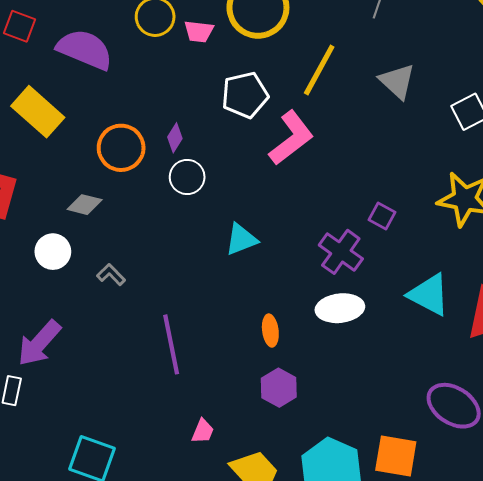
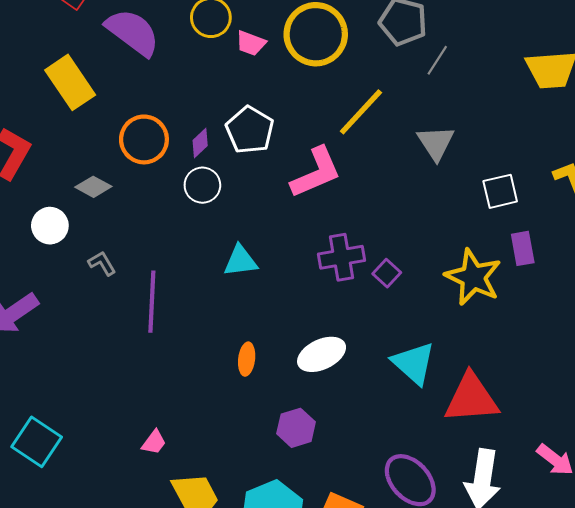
white pentagon: (245, 95) -> (250, 130), moved, turned 30
purple cross: (341, 252) -> (342, 257), moved, turned 30
white ellipse: (340, 308) -> (322, 354), turned -33
purple line: (171, 344) -> (152, 302), moved
purple hexagon: (279, 388) -> (296, 428), moved

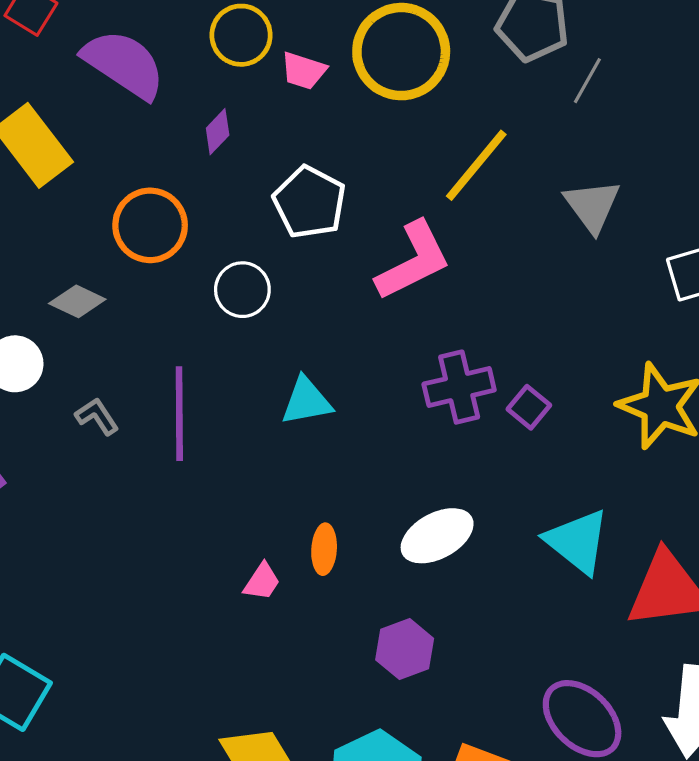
purple diamond: (200, 143) -> (218, 132), moved
purple line: (152, 302) -> (179, 414), moved
pink trapezoid: (154, 442) -> (262, 582), moved

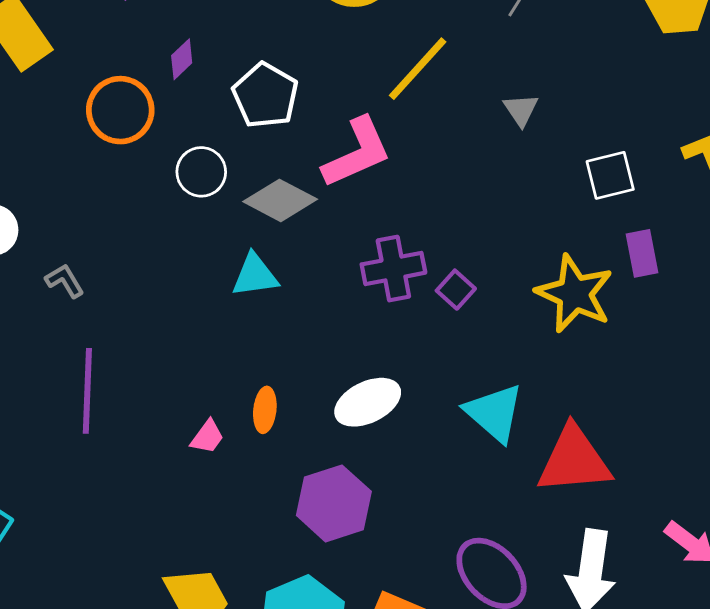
purple diamond: (218, 132) -> (182, 59), moved
gray triangle: (592, 206) -> (521, 110), size x0.7
gray diamond: (77, 301) -> (280, 200), moved, size x1.4
purple line: (179, 414) -> (87, 391), moved
purple hexagon: (405, 649) -> (334, 503), size x1.4

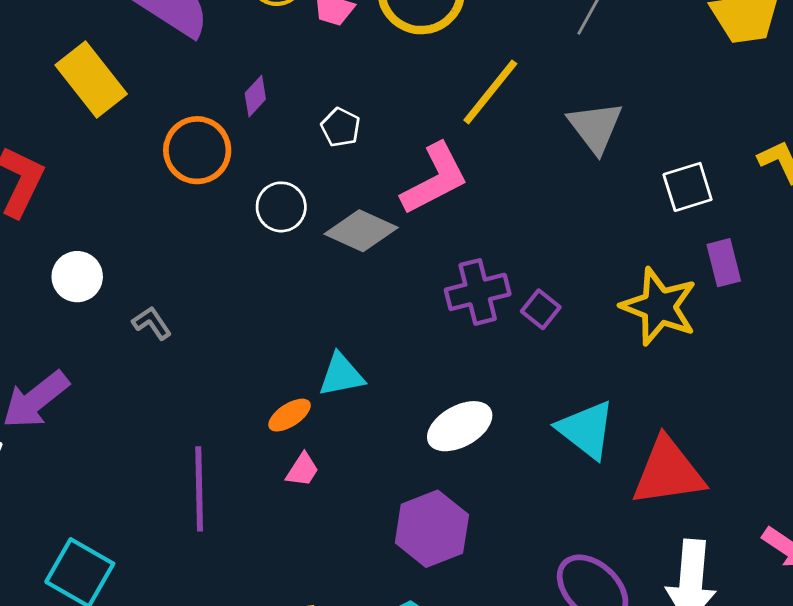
white pentagon: (265, 95) -> (341, 127), size x0.6
gray triangle: (521, 110) -> (595, 127), size x1.6
cyan triangle: (255, 275) -> (341, 375), moved
purple line: (87, 391) -> (199, 489), moved
orange ellipse: (265, 410) -> (290, 415), moved, turned 54

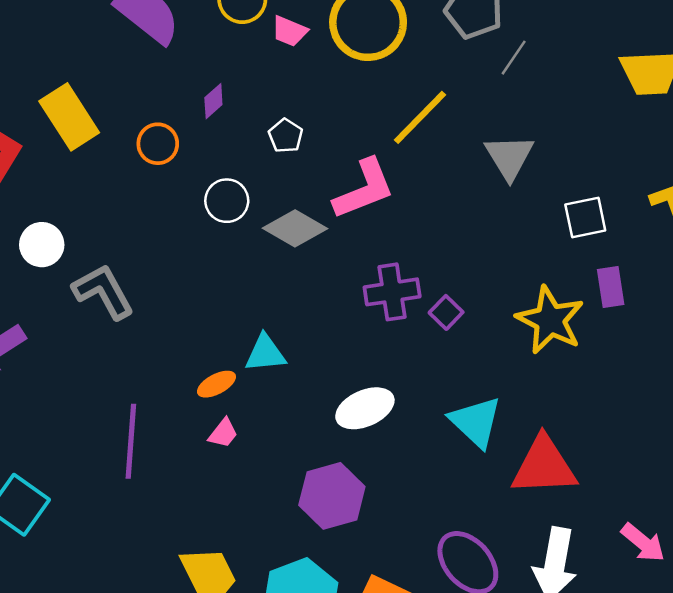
yellow rectangle: (91, 80) -> (69, 117), moved
orange circle: (197, 150) -> (158, 144), size x0.7
gray L-shape: (152, 323) -> (103, 292), size x1.8

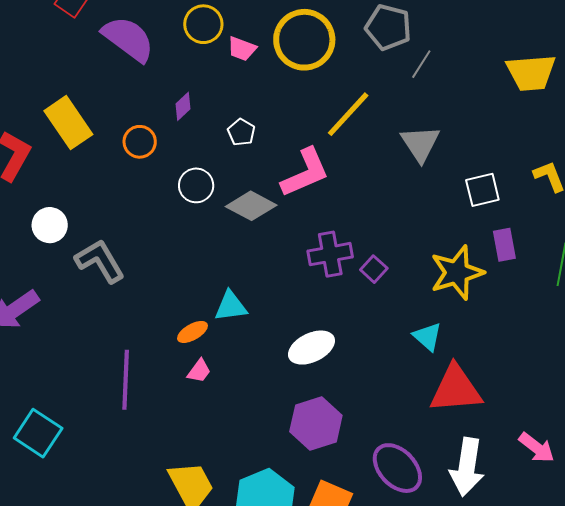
yellow star: (550, 320) -> (457, 273), turned 30
cyan triangle: (476, 422) -> (427, 337), moved, size x0.7
purple hexagon: (332, 496) -> (316, 424), moved

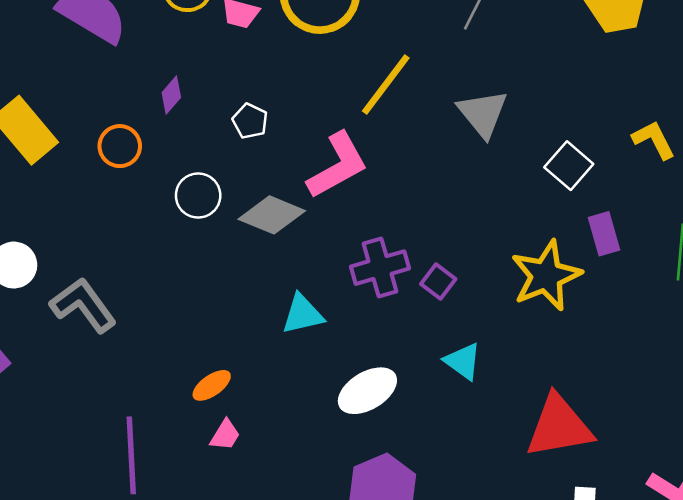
white square: (482, 190) -> (569, 166), turned -30
cyan triangle: (231, 306) -> (303, 314), moved
cyan triangle: (427, 337) -> (463, 361), moved

